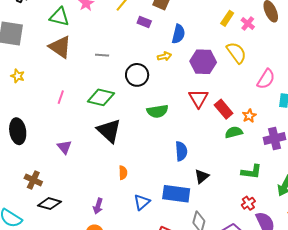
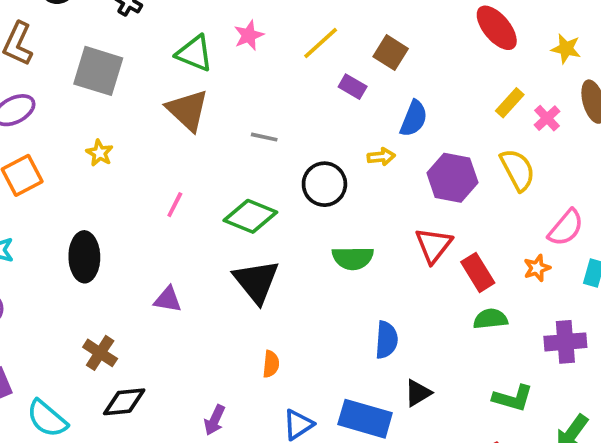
orange star: (249, 116) -> (537, 268), moved
purple triangle: (64, 147) -> (168, 299), turned -49
black diamond: (50, 204) -> (124, 402), turned -30

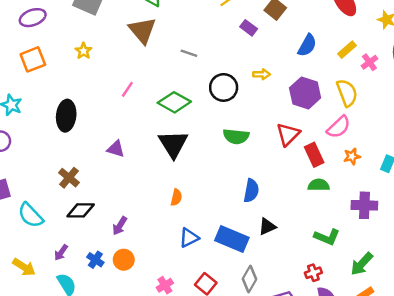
blue semicircle: (414, 119) -> (307, 45), moved
pink semicircle: (566, 228) -> (339, 127), moved
purple arrow: (215, 420) -> (120, 226), moved

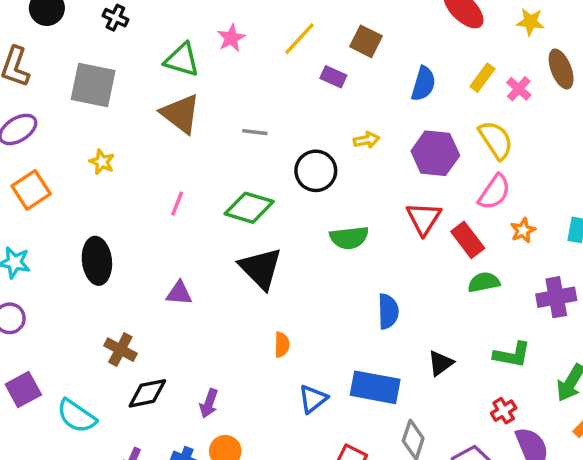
black triangle: (267, 227) -> (441, 363), moved

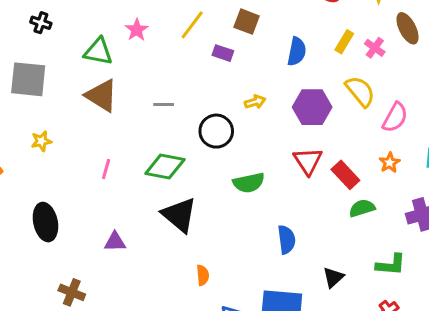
yellow star: (102, 162) -> (41, 141), turned -30
pink semicircle: (494, 192) -> (395, 117), moved

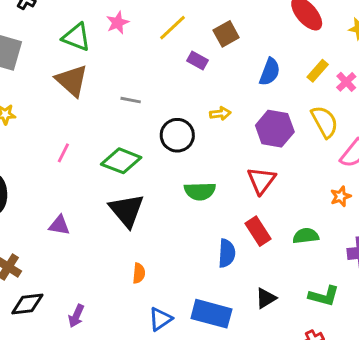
brown square: (247, 22) -> (226, 34), turned 30
red rectangle: (345, 175) -> (258, 231), moved

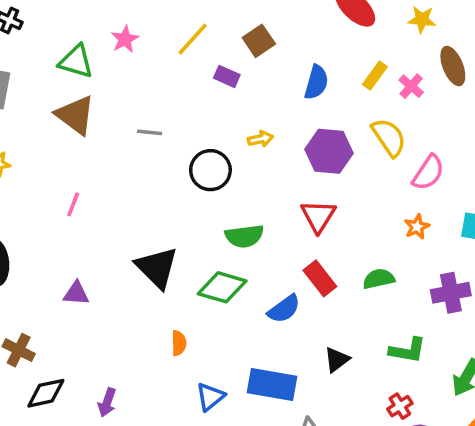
green diamond: (121, 161) -> (222, 287), moved
blue semicircle: (227, 253) -> (284, 309), turned 56

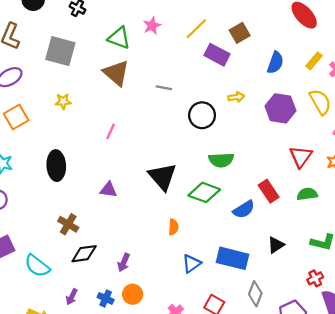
purple rectangle: (227, 76) -> (217, 55), size x1.5
red triangle: (318, 216) -> (301, 157), moved

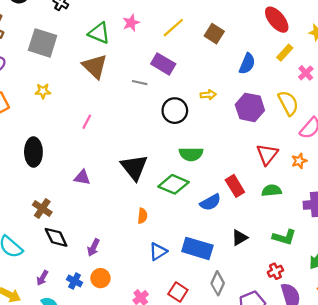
brown square: (240, 33) -> (214, 34), turned -30
purple rectangle: (217, 55) -> (163, 64), moved
yellow rectangle: (314, 61) -> (285, 53), moved
black diamond: (84, 254) -> (56, 237), turned 70

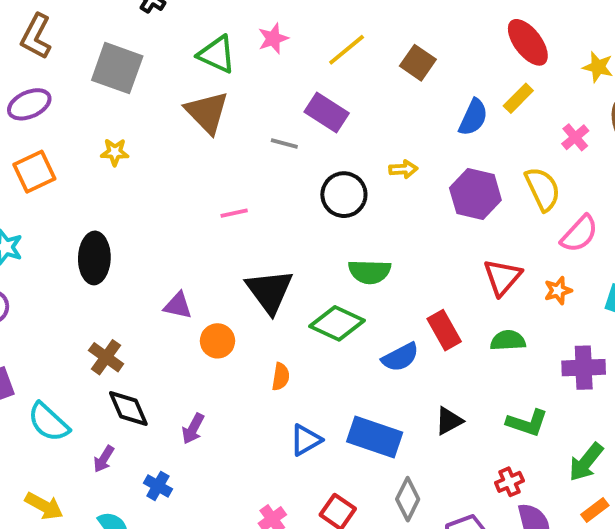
yellow rectangle: (285, 53) -> (518, 98), moved
pink line: (87, 122) -> (234, 213), moved, turned 48
purple arrow: (42, 278) -> (104, 459), moved
orange circle: (100, 278) -> (218, 341), moved

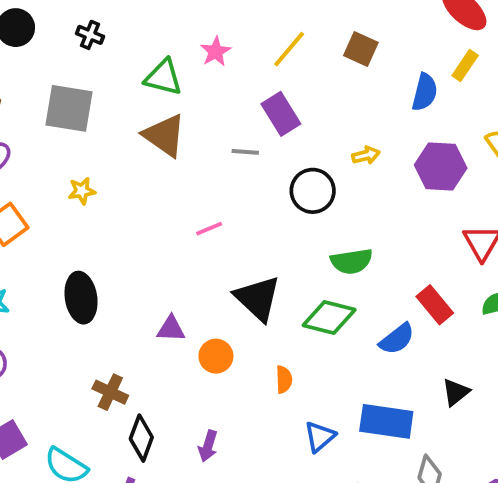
purple rectangle: (327, 112) -> (281, 114), turned 36
black diamond: (128, 408) -> (141, 438), turned 54

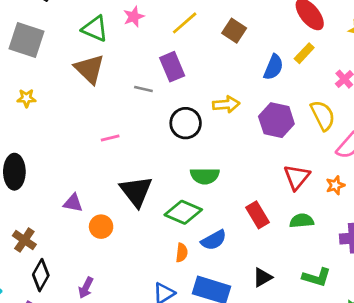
yellow arrow: (366, 155) -> (226, 104), size x1.4
blue semicircle: (397, 339) -> (214, 240), moved
orange semicircle: (284, 380) -> (182, 253), moved

